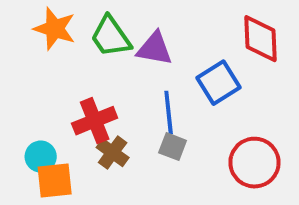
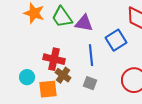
red cross: (95, 121) -> (54, 59), turned 35
gray square: (173, 147) -> (90, 83), moved
orange square: (55, 181) -> (48, 89), moved

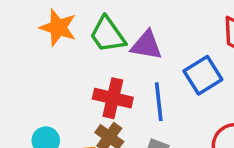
red cross: (54, 59) -> (113, 98), moved

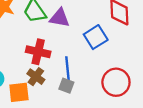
blue line: (159, 102) -> (67, 69), moved

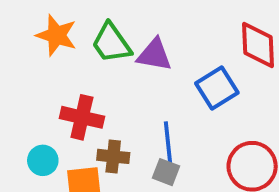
red cross: (38, 52) -> (82, 117), moved
brown cross: (36, 77) -> (113, 156), turned -30

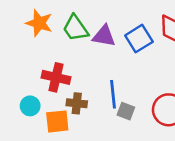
blue square: (217, 88) -> (139, 39), moved
gray square: (166, 172) -> (126, 111), moved

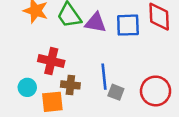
blue square: (139, 39) -> (128, 25), turned 30

